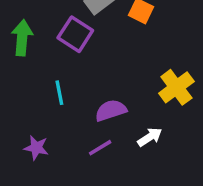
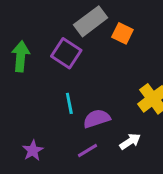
cyan line: (59, 93) -> (69, 103), moved
purple star: (36, 148) -> (33, 150), turned 30

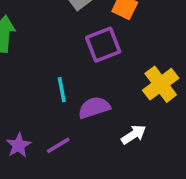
purple square: (66, 53) -> (103, 45), moved, turned 36
purple line: (88, 150) -> (58, 145), moved

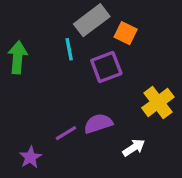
cyan line: (62, 90) -> (69, 49), moved
purple line: (58, 145) -> (66, 133), moved

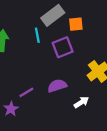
orange square: (126, 33) -> (76, 24), turned -32
purple line: (66, 133) -> (26, 92), moved

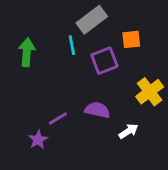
orange square: (76, 24) -> (131, 39), moved
purple semicircle: (57, 86) -> (97, 110), turned 30

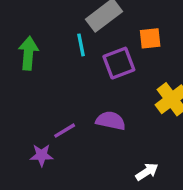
white arrow: (128, 131) -> (147, 172), moved
purple star: (38, 140) -> (42, 155), turned 30

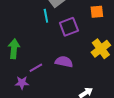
orange square: (150, 38) -> (97, 12), moved
green arrow: (28, 53) -> (14, 49), moved

